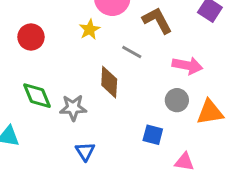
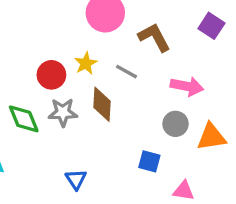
yellow star: (90, 29) -> (86, 63), moved
red circle: (31, 37) -> (51, 75), moved
gray star: (73, 108) -> (63, 112), moved

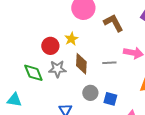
gray line: (127, 72) -> (109, 63), moved, turned -32
gray circle: (176, 124) -> (90, 93), moved

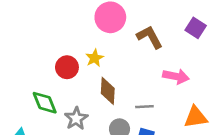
gray line: (109, 63) -> (144, 107), moved
gray star: (57, 69) -> (76, 118), moved, turned -30

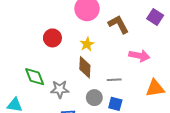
yellow star: (95, 58) -> (87, 44), moved
red circle: (67, 67) -> (52, 38), moved
gray star: (76, 118) -> (60, 89), turned 30

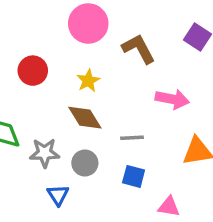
brown diamond: (85, 67) -> (85, 118), turned -35
gray circle: (94, 98) -> (85, 163), moved

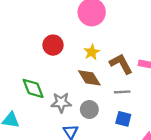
brown L-shape: (139, 49) -> (121, 64), moved

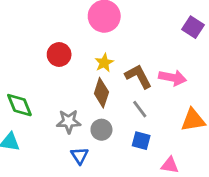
brown diamond: (89, 78) -> (101, 93), turned 50
green diamond: (33, 88) -> (19, 105), moved
gray line: (122, 92) -> (140, 109), turned 56

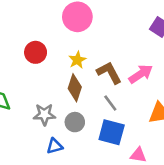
pink arrow: (173, 78) -> (141, 74), turned -45
blue square: (141, 141) -> (112, 132), size x1.5
blue triangle: (80, 156) -> (55, 146), turned 48

